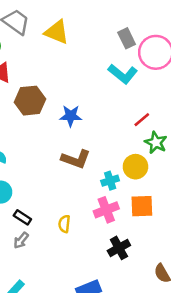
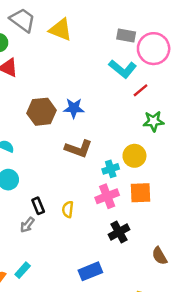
gray rectangle: (127, 38) -> (126, 35), turned -54
brown hexagon: (30, 101) -> (42, 112), moved
red line: (142, 120) -> (140, 90), moved
green star: (156, 143) -> (154, 121), moved, turned -30
black rectangle: (22, 217) -> (38, 206), moved, turned 35

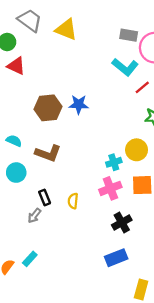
brown L-shape: (79, 149) -> (48, 153), moved
blue rectangle: (90, 271) -> (116, 258), moved

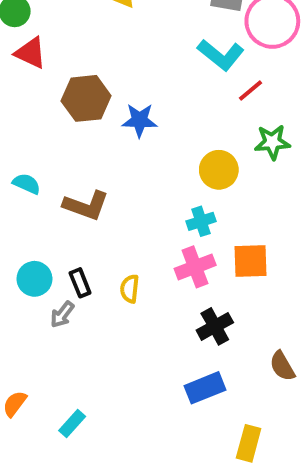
brown hexagon: (48, 108) -> (86, 98), moved
yellow circle: (137, 150) -> (219, 170), moved
cyan circle: (16, 173) -> (34, 279), moved
cyan rectangle: (30, 259) -> (72, 424), moved

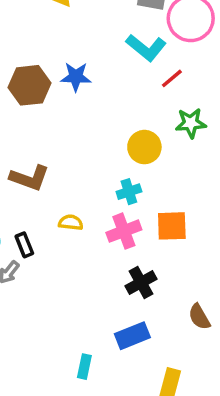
blue star: (140, 120) -> (76, 77), moved
yellow semicircle: (130, 289) -> (71, 222), moved, turned 90
cyan rectangle: (72, 424) -> (84, 367), moved, turned -30

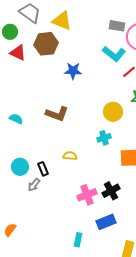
brown hexagon: (30, 85) -> (46, 44), moved
brown L-shape: (30, 178) -> (57, 114), moved
pink cross: (124, 231) -> (87, 195), moved

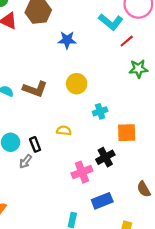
yellow circle: (113, 112) -> (77, 84), moved
brown L-shape: (57, 114) -> (35, 89), moved
black cross: (111, 191) -> (105, 157), moved

